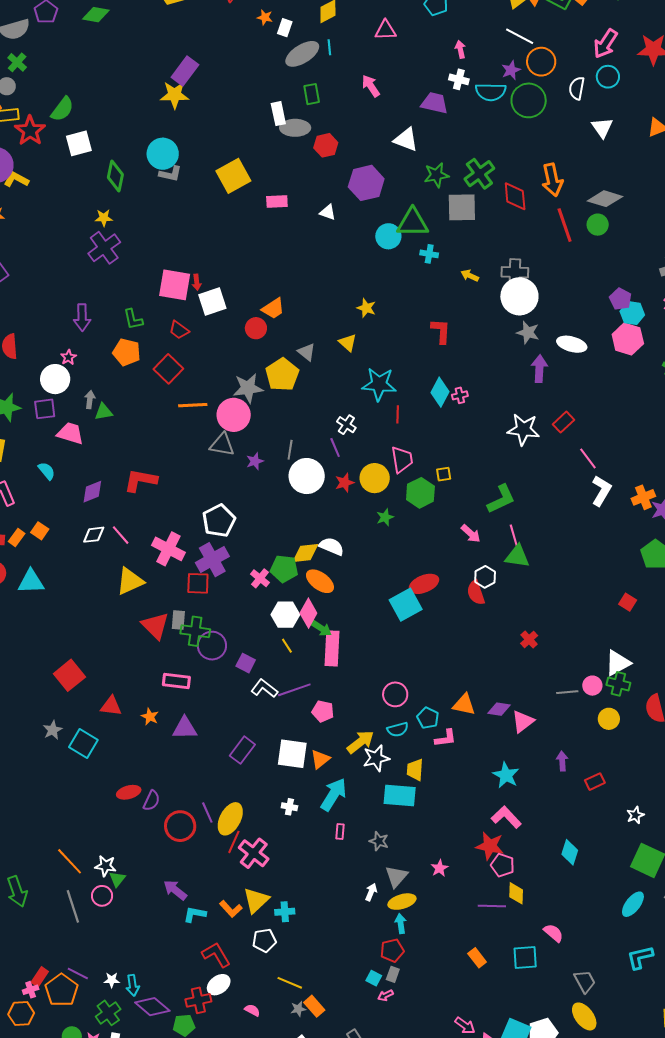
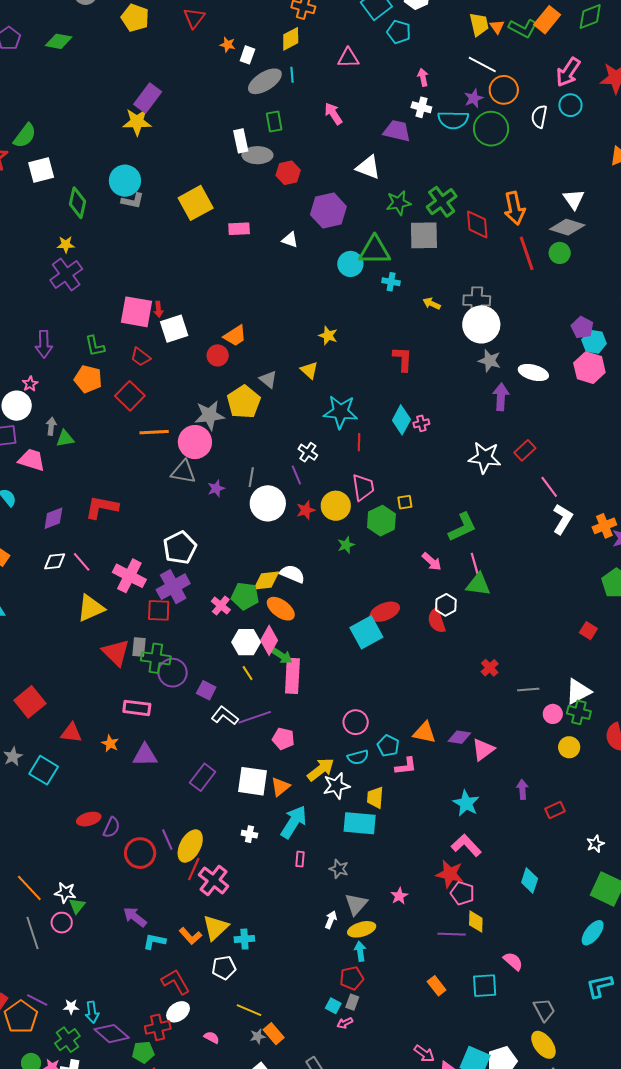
white triangle: (602, 128) -> (574, 199), moved
gray line: (567, 692) -> (528, 689), moved

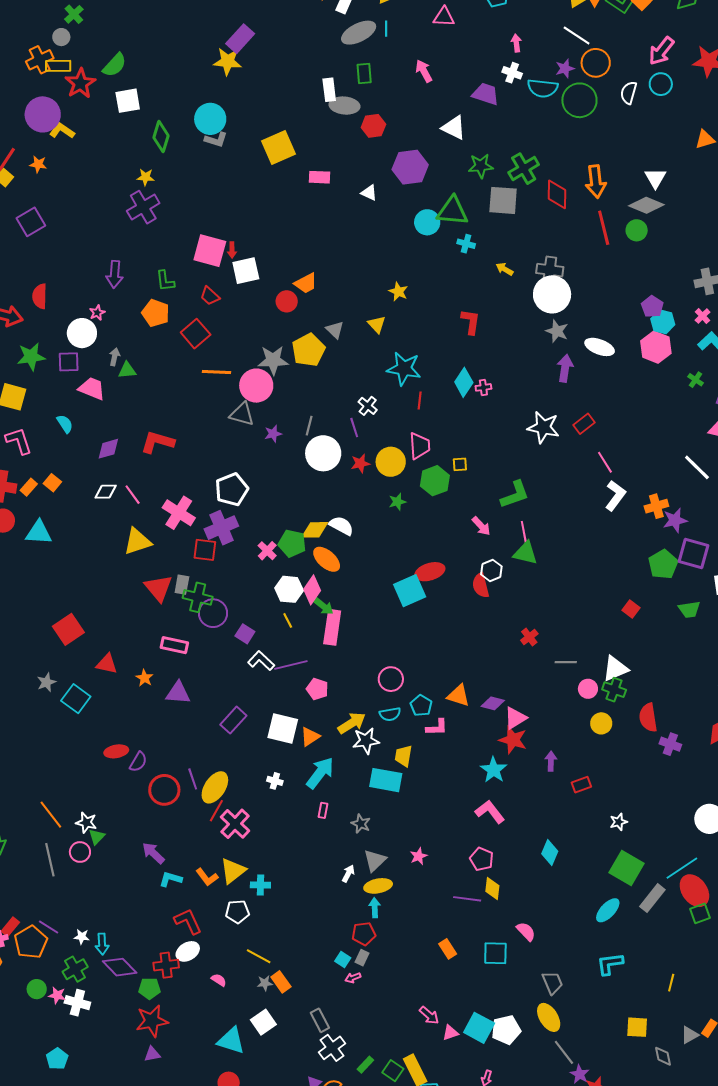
red star: (450, 874) -> (513, 740), moved

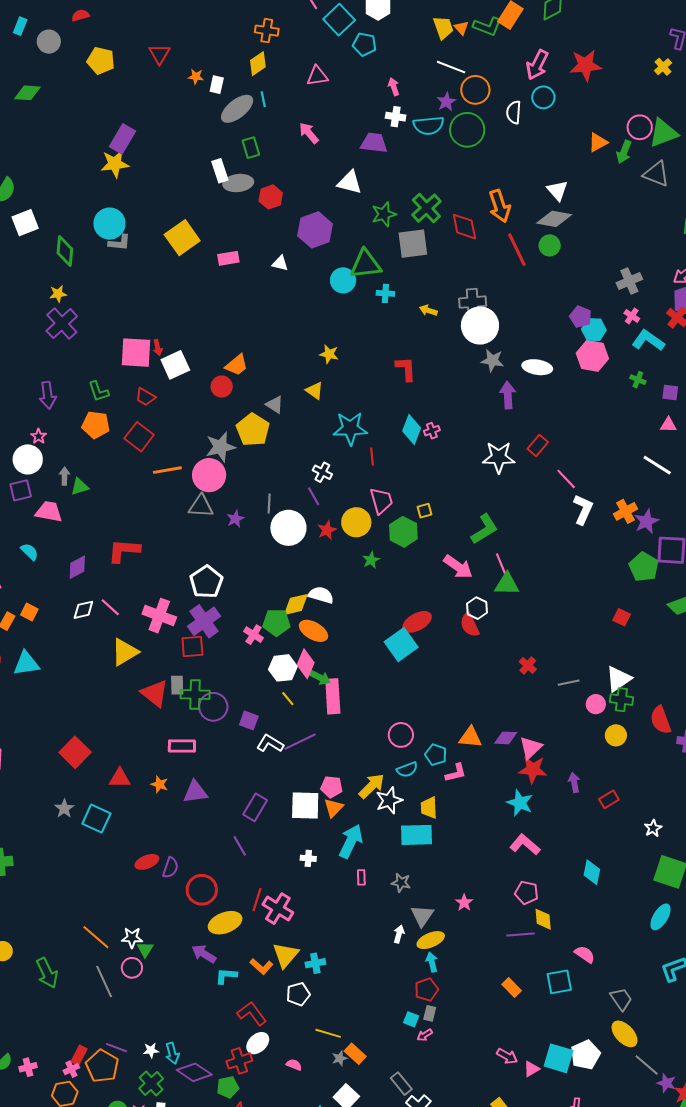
pink arrow: (481, 526) -> (458, 567), size x1.4
pink pentagon: (317, 689) -> (332, 787), moved
purple line: (193, 779) -> (240, 846), moved
yellow ellipse: (215, 787) -> (225, 923), moved, turned 48

